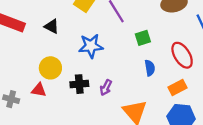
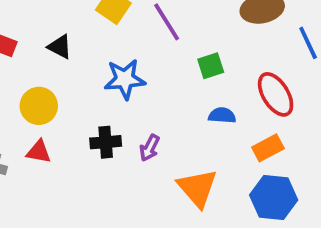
yellow circle: (50, 68) -> (39, 106), moved
blue semicircle: (150, 68) -> (222, 115), turned -77

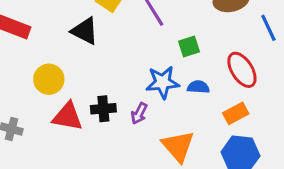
black triangle: (60, 47) -> (85, 31), moved, size x1.4
blue star: (125, 79) -> (163, 82), moved
red triangle: (39, 152) -> (68, 117), moved, size x1.5

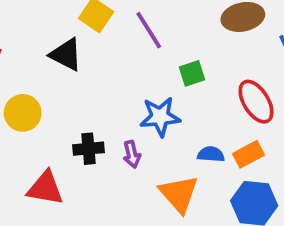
blue semicircle: (198, 87) -> (211, 154), moved
purple arrow: (139, 113) -> (132, 154), turned -40
red triangle: (68, 117) -> (45, 188), moved

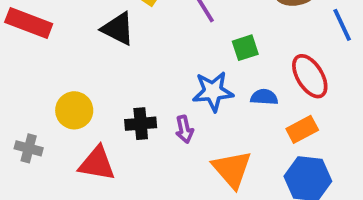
yellow circle: (23, 113) -> (74, 110), moved
blue semicircle: (211, 154) -> (264, 97), moved

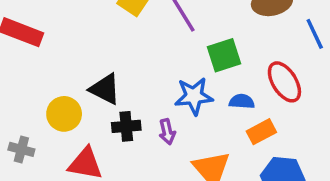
black triangle: (118, 29) -> (105, 89), moved
green square: (245, 48) -> (224, 55), size x1.4
orange rectangle: (302, 129) -> (261, 132), moved

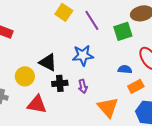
green square: (224, 55) -> (123, 31), moved
blue star: (194, 96) -> (83, 55), moved

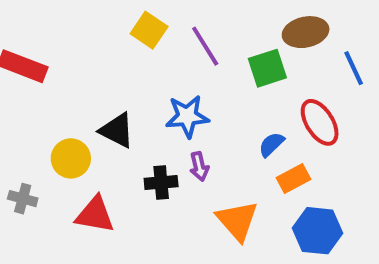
blue semicircle: (125, 69) -> (271, 144), turned -48
black cross: (60, 83) -> (161, 183), moved
purple arrow: (83, 86) -> (199, 166), moved

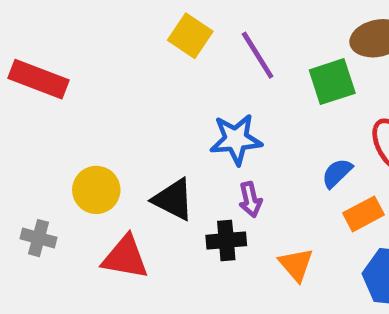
black triangle: (117, 130) -> (173, 200), moved
black cross: (161, 183) -> (226, 240), moved
orange triangle: (237, 221) -> (296, 265), size x0.7

